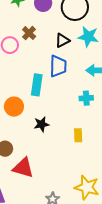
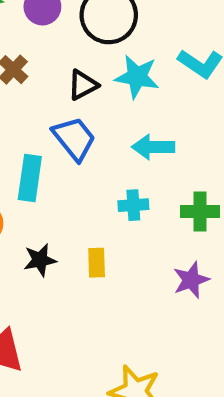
blue trapezoid: (58, 66) -> (74, 139), turned -40
yellow rectangle: (78, 135) -> (97, 263), moved

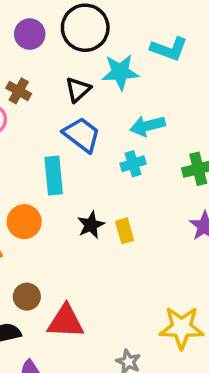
cyan cross: (133, 205) -> (133, 164), moved
black star: (40, 260) -> (91, 225), moved

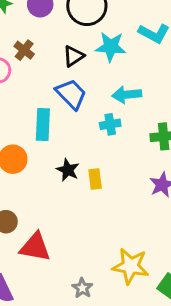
black star: (91, 225) -> (68, 170), turned -30

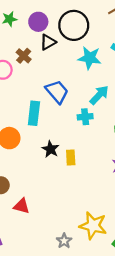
black triangle: (73, 56) -> (48, 42), moved
cyan arrow: (127, 95) -> (99, 95), turned 135
red triangle: (35, 247) -> (22, 206), size x0.7
gray star: (82, 288) -> (64, 241), moved

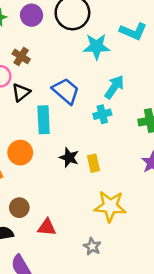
black triangle: (48, 42) -> (21, 92), moved
yellow star: (93, 226) -> (110, 206), moved
gray star: (64, 241) -> (92, 246), moved

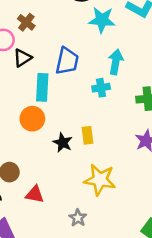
cyan arrow: (114, 87) -> (116, 62), turned -30
blue trapezoid: (66, 91) -> (67, 61), turned 56
orange circle: (20, 153) -> (32, 119), moved
black star: (69, 158) -> (63, 143), moved

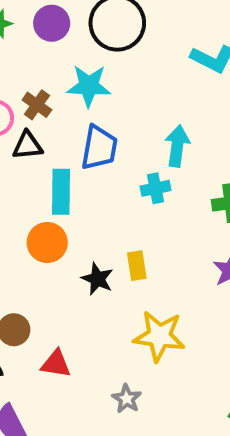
cyan star: (102, 20) -> (89, 86), moved
brown cross: (26, 22) -> (37, 105), moved
black triangle: (23, 58) -> (28, 146), turned 30

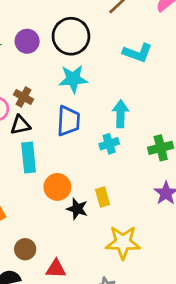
cyan star: (89, 86) -> (73, 79), moved
cyan rectangle: (61, 192) -> (29, 158), moved
orange circle: (47, 243) -> (57, 187), moved

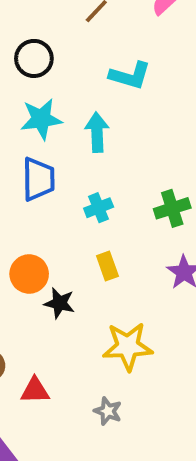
black circle: (71, 36) -> (34, 58), size x0.7
cyan arrow: (120, 114) -> (97, 132), moved
yellow rectangle: (103, 197) -> (107, 266), moved

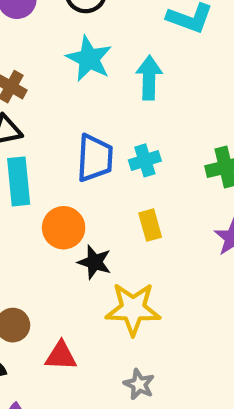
cyan star: (41, 119) -> (89, 59), turned 30
blue trapezoid: (38, 179) -> (95, 158), moved
yellow star: (128, 346) -> (133, 309), moved

